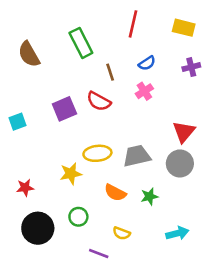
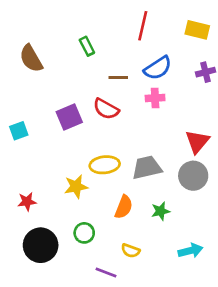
green rectangle: (81, 43) -> (87, 46), size x0.6
blue semicircle: (147, 63) -> (158, 68), size x1.5
brown line: (110, 72) -> (118, 78), turned -72
pink cross: (144, 91) -> (155, 98), turned 30
orange semicircle: (115, 193) -> (124, 207), turned -95

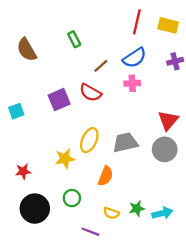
red line: (143, 26) -> (137, 22), moved
brown line: (118, 78) -> (101, 66), turned -42
yellow ellipse: (105, 165) -> (89, 140), turned -60
green star: (160, 211) -> (137, 209), moved

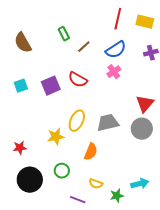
brown line: (101, 66) -> (84, 47), moved
pink cross: (132, 83) -> (114, 72), turned -32
cyan square: (16, 111) -> (21, 86), moved
green star: (137, 209) -> (117, 196), moved

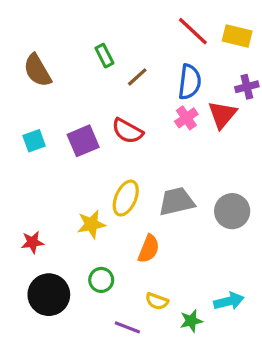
red line: (118, 19) -> (193, 31), turned -60
blue semicircle: (116, 50) -> (190, 82), turned -50
red triangle: (145, 104) -> (222, 115), moved

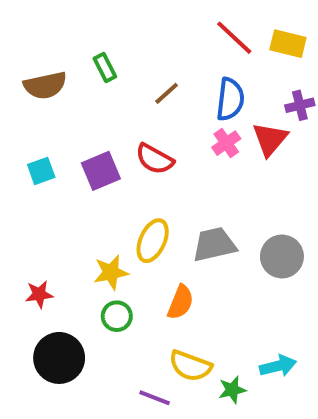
green rectangle: (104, 56) -> (105, 67), moved
brown semicircle: (37, 70) -> (45, 85), turned -72
green circle: (101, 280) -> (117, 316), moved
yellow semicircle: (157, 301) -> (190, 366), size x1.5

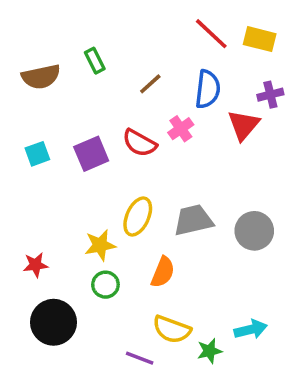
pink cross: (226, 143) -> (181, 129), moved

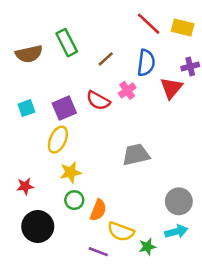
green rectangle: (95, 61) -> (67, 43), size x1.5
yellow ellipse: (138, 216) -> (58, 140), moved
gray circle: (254, 231) -> (179, 201), moved
orange semicircle: (163, 272) -> (98, 210), moved

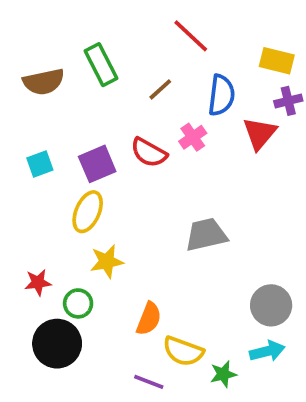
red line: (149, 24) -> (191, 36), moved
yellow rectangle: (183, 27) -> (277, 61), moved
green circle: (74, 200) -> (78, 303), moved

